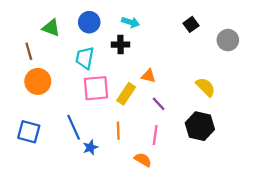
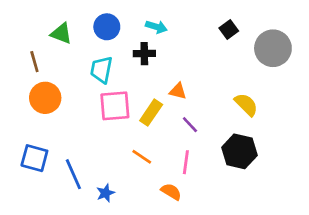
gray circle: (228, 40) -> (273, 48), size x1.4
blue line: (74, 127) -> (73, 174), moved
orange line: (118, 131) -> (142, 157), turned -54
blue star: (90, 147) -> (105, 193), moved

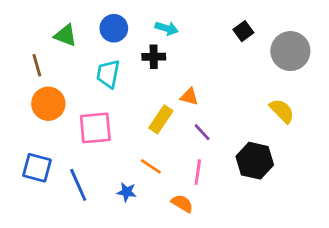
yellow semicircle: (246, 105) -> (282, 111), moved
pink square: (115, 106) -> (95, 128), moved
blue star: (105, 193) -> (127, 192), moved, turned 30

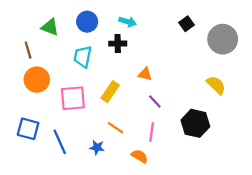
yellow rectangle: (161, 119) -> (110, 92), moved

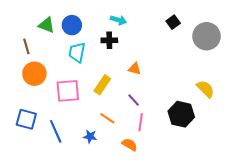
blue circle: (87, 22) -> (72, 25), moved
yellow semicircle: (216, 85) -> (205, 89), moved
purple line: (155, 101) -> (134, 100), moved

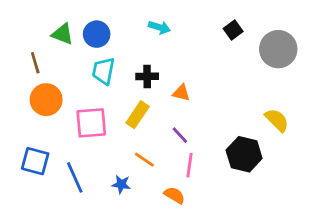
black cross: (109, 40) -> (147, 76), moved

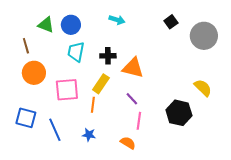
orange triangle: (181, 93) -> (133, 68), size x1.6
orange line: (144, 160) -> (93, 105), moved, turned 63

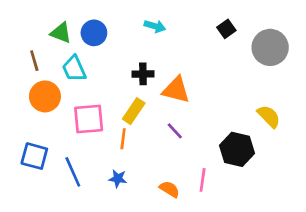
cyan trapezoid: (76, 52) -> (74, 69), moved, turned -35
pink line: (139, 121) -> (203, 180), moved

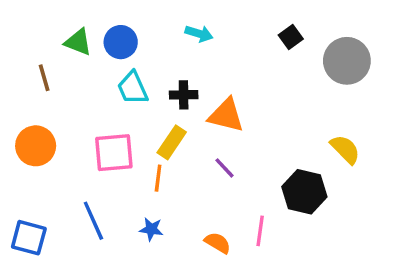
cyan trapezoid: (74, 69) -> (133, 88), moved
orange circle: (45, 96) -> (36, 146), moved
blue square: (34, 156) -> (29, 238), moved

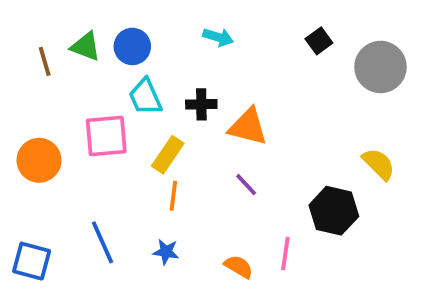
brown line: (44, 78) -> (45, 61), moved
yellow rectangle: (172, 142) -> (168, 155), moved
pink square: (114, 153) -> (106, 136), moved

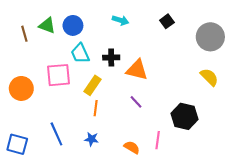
black square: (319, 41) -> (167, 21), moved
yellow semicircle: (379, 164) -> (209, 77), moved

